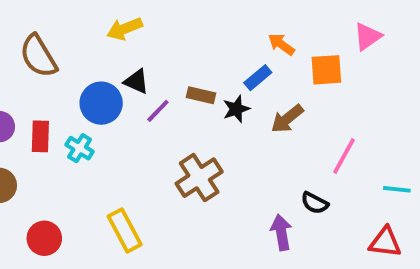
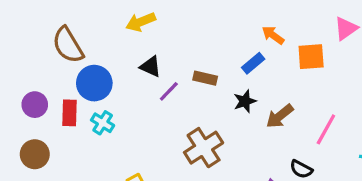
blue circle: (101, 103) -> (94, 83), moved
black star: (236, 109) -> (245, 101), moved
brown arrow: (287, 119) -> (280, 116), moved

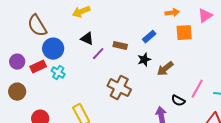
orange arrow: (273, 35) -> (172, 13), moved, turned 136
red rectangle: (69, 113) -> (38, 67), turned 63
pink line: (326, 129) -> (197, 89), moved
brown cross: (204, 148) -> (119, 88), turned -30

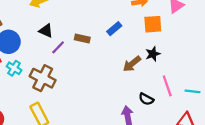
black star: (144, 60) -> (153, 54), moved
brown cross: (119, 88) -> (43, 78), moved
pink line: (197, 89) -> (167, 86), turned -48

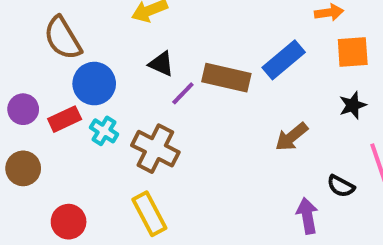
blue rectangle: (114, 29) -> (284, 60), size x1.5
brown rectangle: (82, 39) -> (226, 78), size x1.6
brown arrow: (132, 64) -> (292, 137), moved

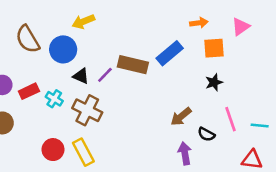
black triangle: (161, 64) -> (81, 76), moved
blue circle: (94, 84) -> (63, 49), moved
brown arrow: (292, 137) -> (181, 117), moved
red circle: (69, 222) -> (53, 150), moved

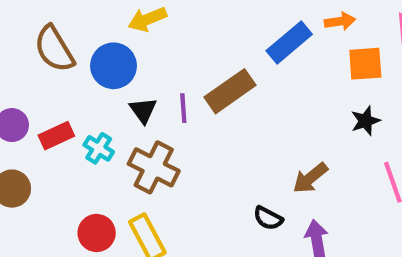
blue rectangle: (170, 53) -> (289, 43), moved
brown rectangle: (133, 65) -> (230, 91), turned -48
purple line: (105, 75) -> (183, 108), turned -48
black triangle: (81, 76) -> (143, 110), turned 30
black semicircle: (206, 134) -> (268, 218), moved

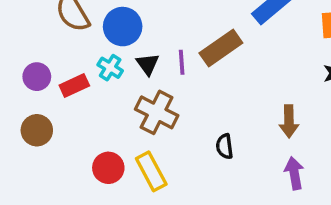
cyan cross: (99, 148) -> (110, 68), moved
brown arrow: (310, 178) -> (289, 121), turned -52
black semicircle: (268, 218) -> (225, 146), moved, turned 55

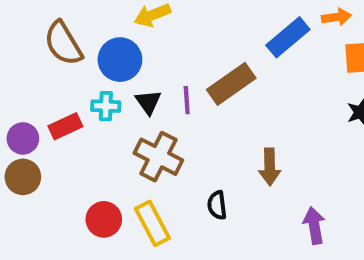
cyan cross: (110, 68) -> (106, 106), turned -30
purple circle: (37, 77) -> (23, 138), moved
brown arrow: (289, 121) -> (270, 167), moved
black semicircle: (225, 146) -> (217, 205), moved

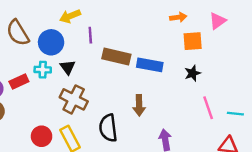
blue rectangle: (288, 37) -> (150, 65), moved, turned 50
brown rectangle: (231, 84) -> (116, 57), turned 48
purple line: (187, 100) -> (90, 35), moved
black semicircle: (217, 205) -> (108, 128), size x1.6

